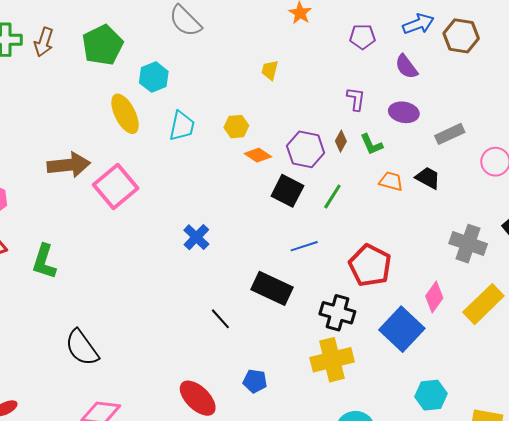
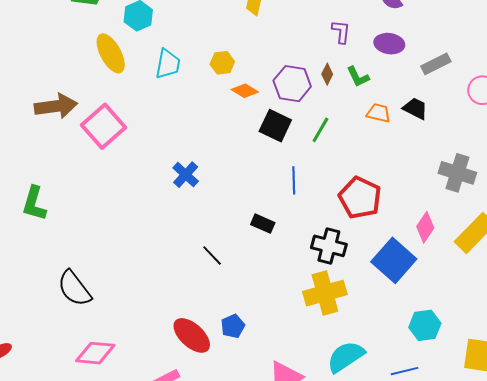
blue line: (304, 246) -> (294, 180), turned -72
black rectangle: (272, 288) -> (263, 224), size x0.6
blue pentagon: (255, 381) -> (233, 326), moved, turned -30

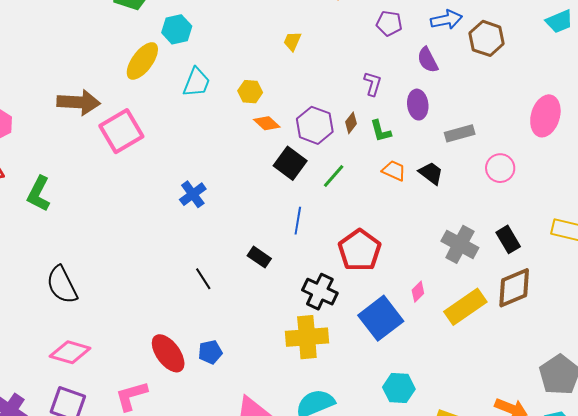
purple ellipse: (389, 44) -> (418, 105), turned 64
yellow ellipse: (111, 53) -> (142, 61), turned 54
pink diamond: (425, 227) -> (418, 292), size x0.7

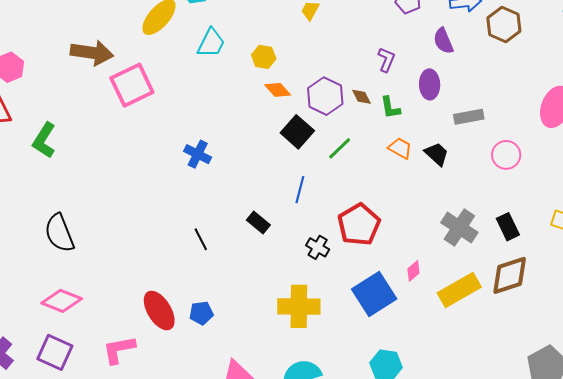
brown diamond: (351, 123) -> (361, 97), turned -70
blue cross: (193, 194) -> (198, 154), turned -32
black cross: (320, 292) -> (318, 247), moved, size x0.7

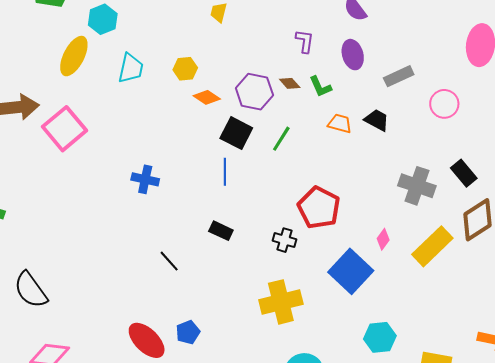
blue line: (300, 190) -> (225, 172), moved

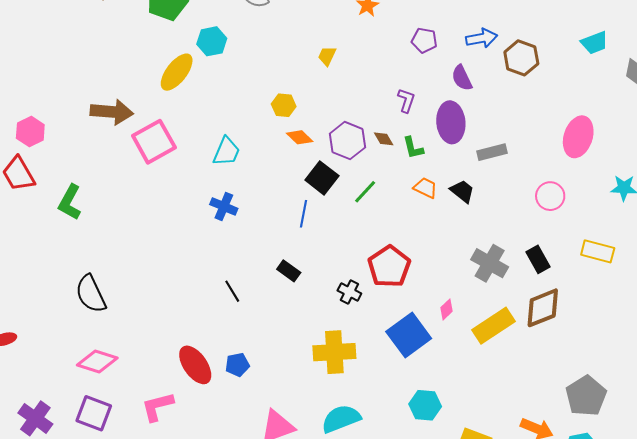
purple ellipse: (353, 55) -> (451, 122), size x1.4
cyan trapezoid: (131, 68) -> (226, 152), moved
pink circle: (444, 104) -> (550, 196), moved

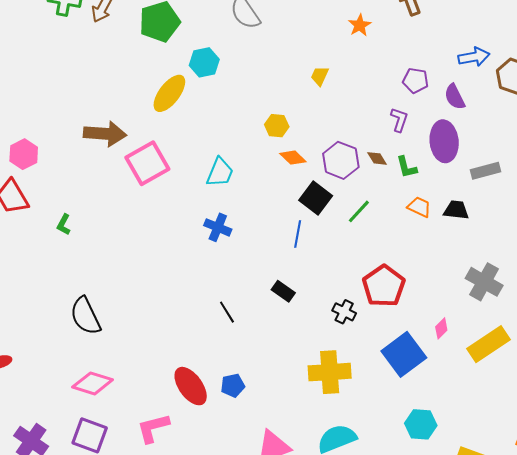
purple pentagon: (424, 40) -> (416, 81), moved
black trapezoid: (462, 191) -> (456, 210), turned -32
green L-shape: (70, 202) -> (64, 225), size x0.6

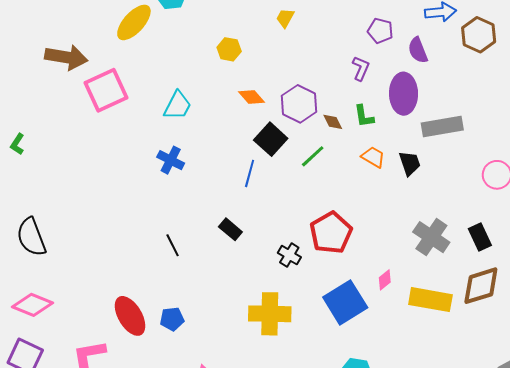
yellow hexagon: (277, 126) -> (229, 49), moved
brown diamond: (377, 158) -> (333, 122), moved
gray rectangle: (485, 171) -> (442, 126), size x1.4
black trapezoid: (456, 210) -> (410, 163), turned 60
yellow rectangle: (488, 344) -> (430, 300), turned 39

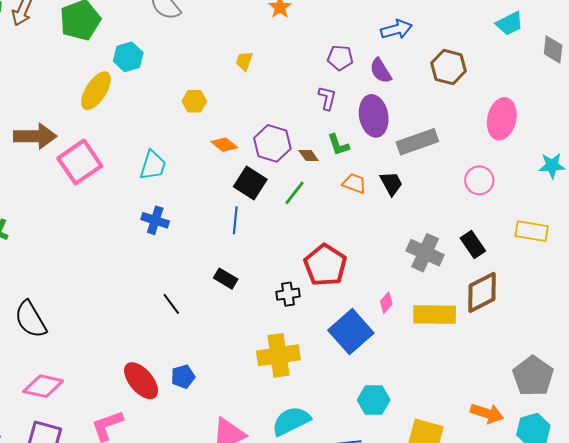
brown hexagon: (479, 35) -> (448, 67), moved
black cross: (289, 255) -> (288, 294), turned -30

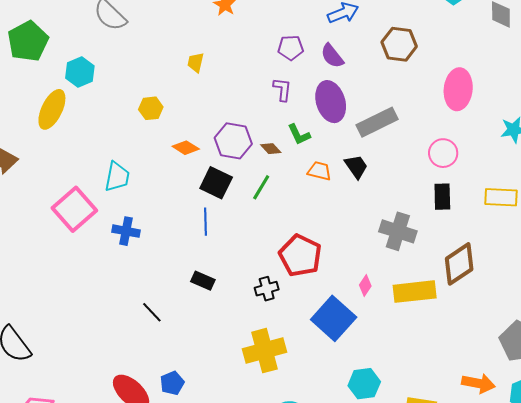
pink square: (80, 162) -> (74, 209), moved
black rectangle: (473, 245) -> (442, 197), moved, turned 40

